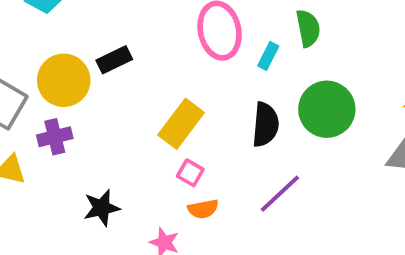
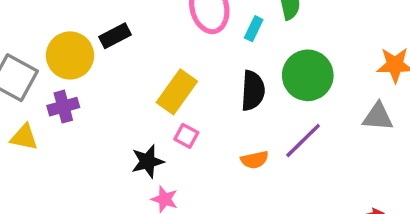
purple line: (280, 194) -> (303, 140), moved
black star: (102, 208) -> (148, 161), moved
orange semicircle: (203, 209) -> (255, 160), moved

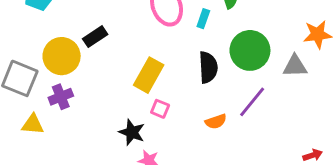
gray triangle: (378, 117) -> (295, 66), moved
black star: (148, 161) -> (132, 132), turned -30

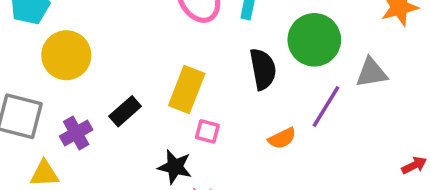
black rectangle: (95, 37) -> (125, 111), moved
yellow circle: (62, 56) -> (66, 55), moved
gray triangle: (295, 66) -> (371, 73), moved

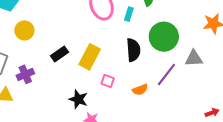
yellow circle: (66, 55) -> (24, 30), size x0.7
black rectangle: (125, 111) -> (59, 54), moved
pink square: (207, 131) -> (108, 81), moved

